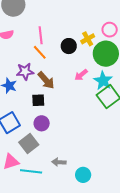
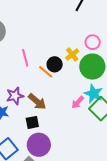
orange line: (40, 52) -> (46, 72), moved
pink arrow: (81, 75) -> (78, 102), moved
purple circle: (42, 123) -> (39, 145), size x1.5

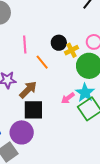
black circle: (55, 64) -> (59, 43), moved
brown arrow: (37, 101) -> (28, 90), turned -96
black square: (32, 122) -> (33, 110), moved, size x1.5

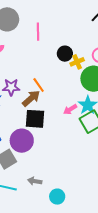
pink line: (25, 45) -> (38, 32), moved
orange line: (42, 62) -> (39, 85), moved

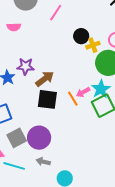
pink line: (38, 32) -> (56, 13), turned 30
orange line: (39, 85) -> (73, 99), moved
purple circle: (22, 141) -> (39, 138), moved

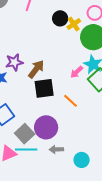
orange line: (73, 99) -> (70, 101), moved
cyan line: (14, 166) -> (26, 149), moved

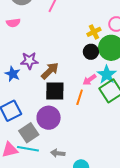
black circle: (60, 18) -> (91, 52), moved
orange line: (70, 101) -> (80, 97), moved, turned 56
purple circle: (46, 127) -> (49, 118), moved

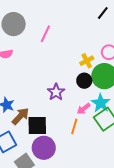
purple star: (29, 61) -> (56, 92), moved, turned -30
brown arrow: (50, 71) -> (20, 116), moved
black square: (55, 91) -> (37, 126), moved

